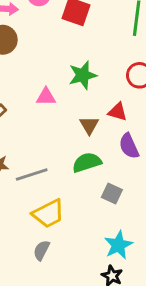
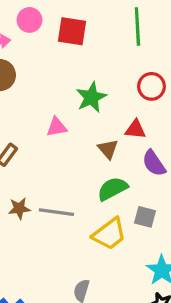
gray line: (32, 174) -> (56, 212), turned 36
yellow trapezoid: (48, 214) -> (109, 234), moved

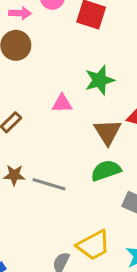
brown triangle: (108, 149) -> (108, 132), size x1.4
yellow trapezoid: (109, 234) -> (93, 245), moved

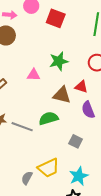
brown triangle: (108, 132) -> (62, 95), turned -48
green semicircle: (106, 170) -> (49, 118), moved

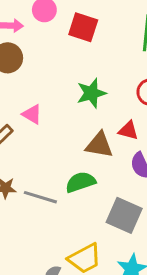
pink triangle: (34, 75) -> (32, 114), moved, turned 32
gray square: (76, 141) -> (124, 215), size x1.6

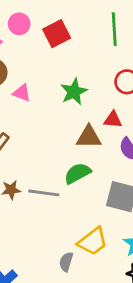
red square: (83, 27) -> (57, 34), turned -36
pink triangle: (32, 114) -> (22, 93), moved

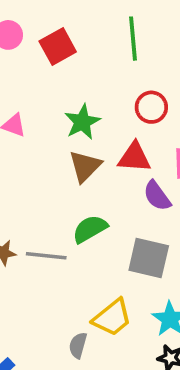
red triangle: (113, 120) -> (134, 157), size x1.4
brown triangle: (89, 137) -> (85, 166), moved, turned -44

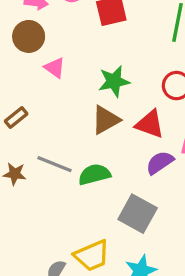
purple semicircle: (157, 196) -> (160, 163), turned 76
gray line: (46, 256) -> (55, 164), moved

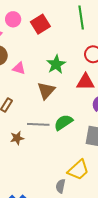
brown triangle: (106, 120) -> (46, 90), moved

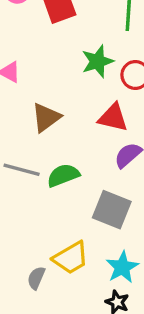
green star: (56, 64) -> (97, 61), moved

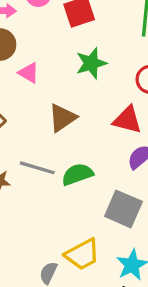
green star: (97, 61) -> (91, 63), moved

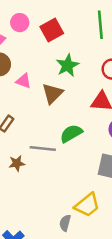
brown triangle: (62, 118) -> (52, 93), moved
green semicircle: (77, 174) -> (71, 133), moved

